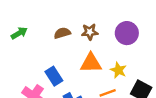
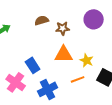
brown semicircle: (62, 33) -> (42, 20), moved
purple circle: (127, 33) -> (94, 19), moved

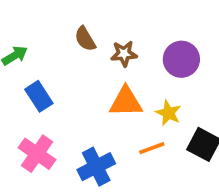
purple circle: (94, 19) -> (181, 59), moved
brown semicircle: (42, 20) -> (85, 39), turned -104
blue rectangle: (33, 65) -> (39, 96), moved

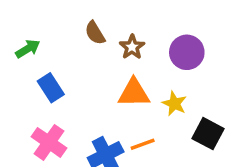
brown star: (124, 54) -> (132, 47), turned -30
orange line: (152, 148) -> (143, 144), moved

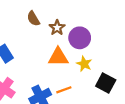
purple circle: (187, 52) -> (80, 38), moved

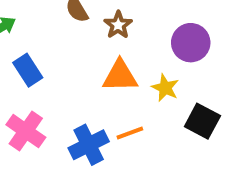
purple circle: (80, 38) -> (191, 43), moved

